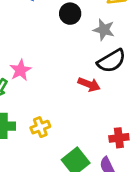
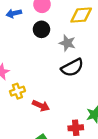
red arrow: (89, 84) -> (41, 106), moved
yellow cross: (40, 127) -> (17, 91), moved

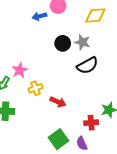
blue arrow: (14, 13) -> (39, 16), moved
black circle: (41, 29) -> (63, 43), moved

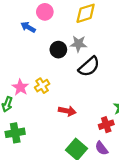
blue arrow: (39, 16) -> (28, 27), turned 56
yellow cross: (36, 88) -> (42, 86), moved

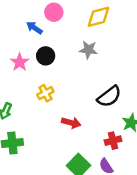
black circle: (58, 50) -> (46, 56), moved
black semicircle: (89, 67) -> (109, 96), moved
pink star: (20, 87) -> (20, 62), moved

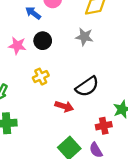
pink star: (20, 62) -> (17, 46), turned -30
black semicircle: (109, 96) -> (87, 87), moved

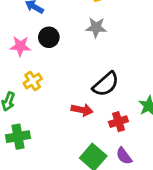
yellow cross: (41, 77) -> (33, 81), moved
red cross: (104, 126) -> (118, 122), moved

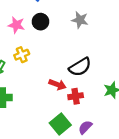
red cross: (118, 122) -> (76, 96), moved
purple semicircle: (124, 156) -> (85, 127), turned 72

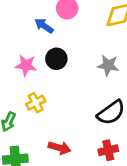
gray star: (80, 20) -> (108, 65), moved
red arrow: (58, 85) -> (59, 148), moved

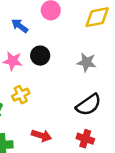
blue arrow: (44, 26) -> (20, 26), moved
red cross: (108, 150) -> (85, 139), turned 30

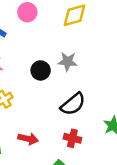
black circle: (40, 56) -> (41, 70), moved

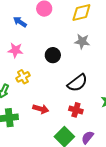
gray star: (68, 62) -> (82, 41), moved

